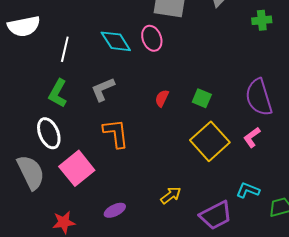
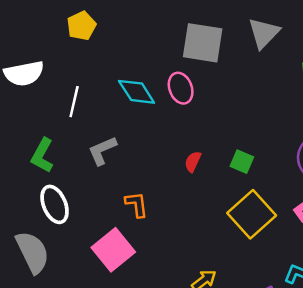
gray L-shape: (103, 89) -> (102, 151), moved
green L-shape: (58, 93) -> (42, 155), moved
orange L-shape: (116, 133) -> (137, 204), size x0.7
pink square: (77, 168) -> (113, 250), moved

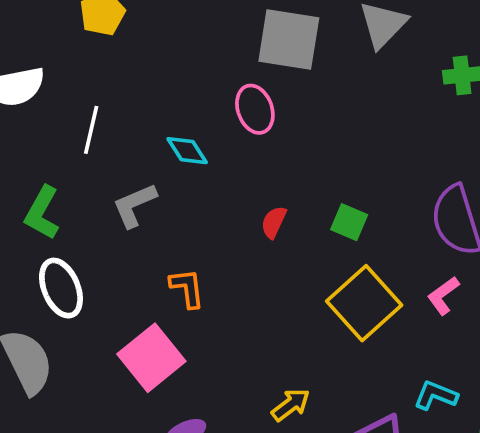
cyan diamond: (137, 92) -> (187, 151), moved, size x0.7

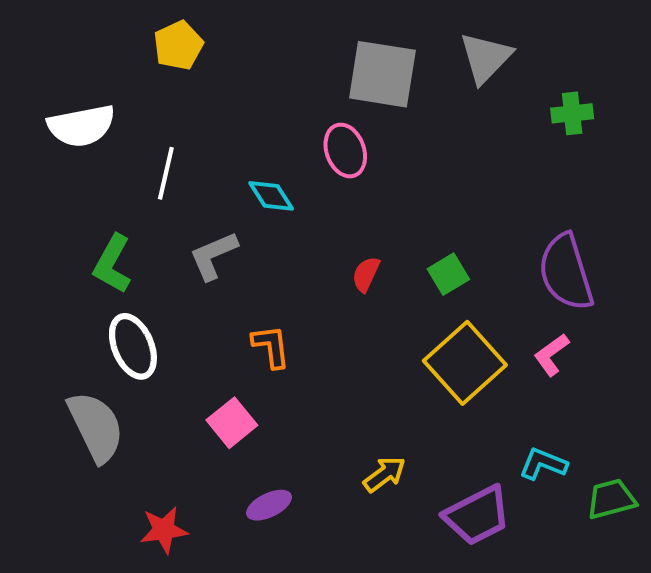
green square: (349, 222) -> (448, 274), turned 36
pink square: (151, 358) -> (232, 423), size x0.7

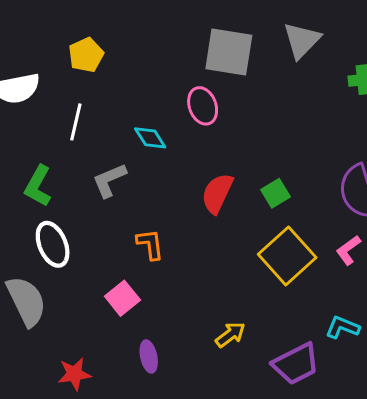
yellow pentagon: (178, 45) -> (86, 55), moved
red semicircle: (366, 274) -> (217, 193), size x1.6
purple ellipse: (269, 505) -> (149, 356), turned -76

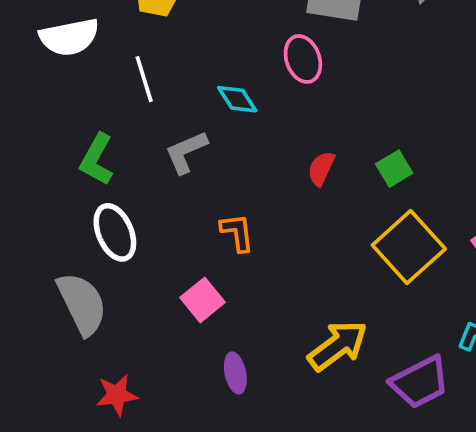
white line: (76, 122) -> (144, 79), turned -30
red semicircle: (217, 193) -> (321, 169), size x0.7
yellow arrow: (230, 335) -> (338, 346), size x1.6
red star: (74, 374) -> (117, 395), moved

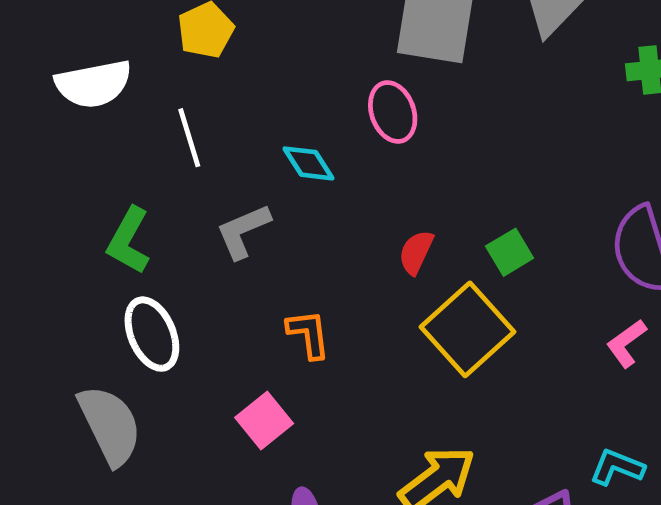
yellow square: (409, 247) -> (467, 329), moved

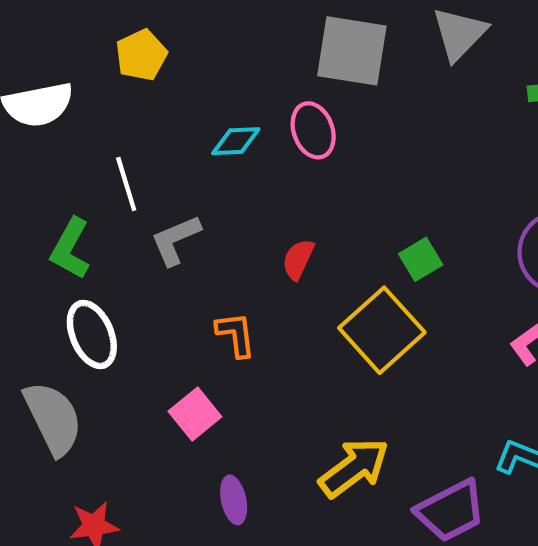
white line: (189, 138) -> (126, 184), moved
cyan diamond: (309, 163) -> (236, 141), moved, turned -60
red semicircle: (416, 252) -> (298, 259), moved

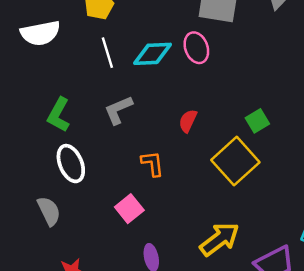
cyan diamond: (236, 141) -> (152, 54), size x1.4
white line: (126, 184) -> (107, 53), moved
gray semicircle: (53, 418) -> (49, 211), size x0.7

